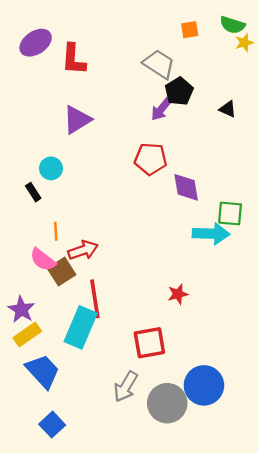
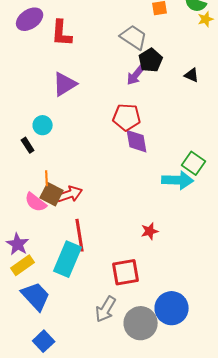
purple diamond: (186, 187) -> (137, 141), moved
green square: (230, 213) -> (194, 163), turned 30
brown square: (62, 272) -> (52, 194), moved, turned -30

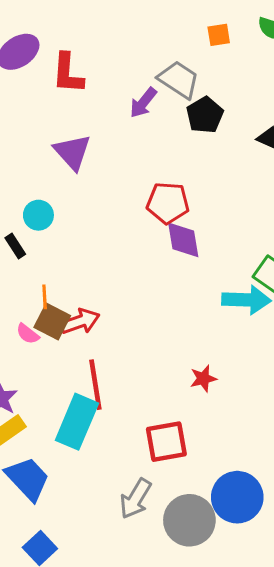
purple arrow: (136, 75) -> (143, 103), moved
purple triangle: (65, 84) -> (72, 152), turned -40
pink semicircle: (36, 202) -> (28, 334), size x0.7

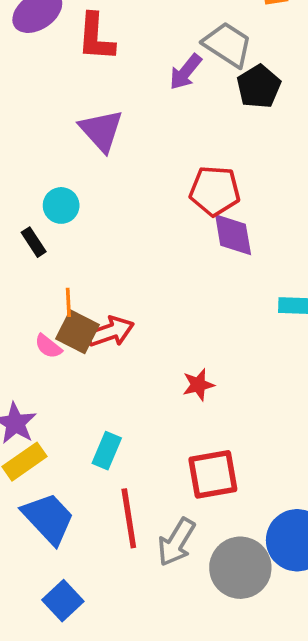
red star: (203, 379) -> (198, 385), moved
red line: (95, 385) -> (129, 518), moved
cyan rectangle: (77, 422) -> (107, 451), size x0.6

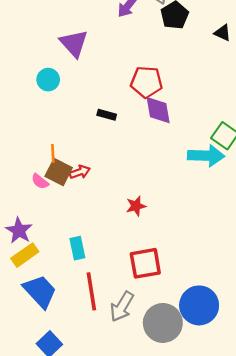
cyan circle: (61, 205) -> (48, 80), moved
black rectangle: (34, 242) -> (107, 115), moved, turned -42
red arrow: (110, 332) -> (80, 172), size x0.7
cyan rectangle: (107, 451) -> (77, 248), turned -35

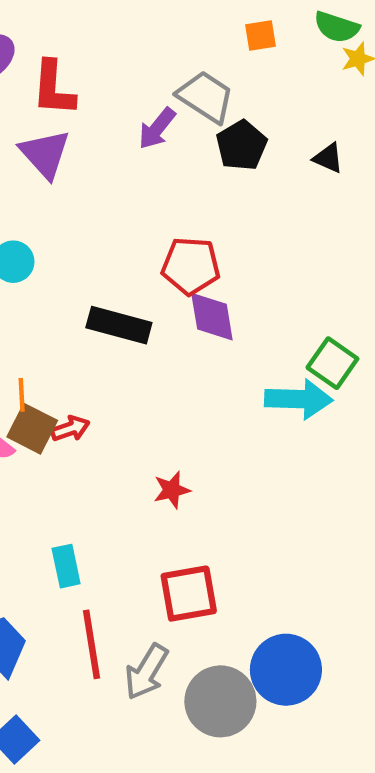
black triangle: (222, 33) -> (328, 158), moved
purple triangle: (74, 43) -> (45, 154), moved
black rectangle: (107, 115) -> (119, 325), size x1.8

